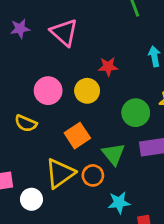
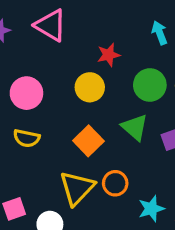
pink circle: (48, 91) -> (26, 93), moved
green circle: (136, 113) -> (150, 85), moved
green triangle: (113, 154) -> (135, 127), moved

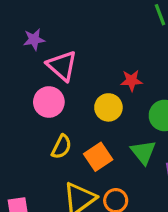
pink triangle: (51, 25) -> (62, 66), moved
yellow semicircle: (27, 138) -> (61, 147), moved, turned -85

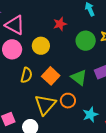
yellow circle: (108, 107) -> (41, 46), moved
green triangle: (143, 152) -> (79, 77), moved

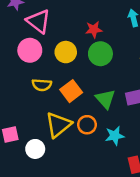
green circle: (86, 41) -> (100, 54), moved
yellow semicircle: (26, 75) -> (42, 85), turned 70
cyan star: (90, 115) -> (115, 136), moved

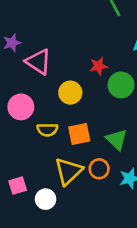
pink circle: (30, 50) -> (21, 107), moved
green circle: (100, 54) -> (121, 85), moved
orange square: (71, 91) -> (79, 134), turned 30

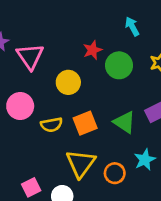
pink triangle: (38, 62) -> (30, 56), turned 32
orange circle: (99, 169) -> (115, 173), moved

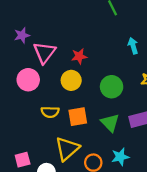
red star: (92, 50) -> (79, 56), moved
green circle: (119, 65) -> (112, 87), moved
pink circle: (20, 106) -> (28, 80), moved

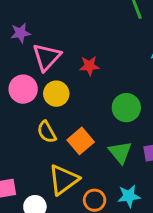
yellow circle: (71, 80) -> (56, 94), moved
yellow semicircle: (50, 112) -> (47, 132), turned 54
orange square: (78, 117) -> (81, 141), turned -36

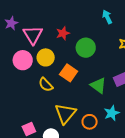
green circle: (126, 108) -> (86, 48), moved
orange square: (81, 141) -> (69, 73), moved

